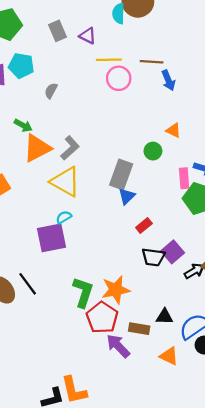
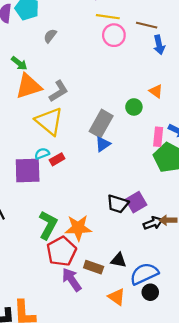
red rectangle: (144, 225) -> (57, 159), moved

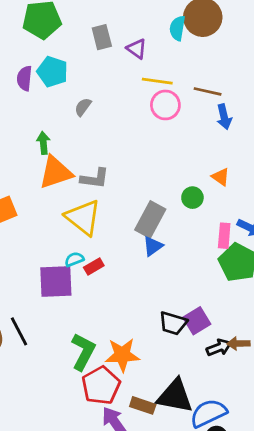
green arrow: (19, 63) -> (43, 143), turned -133
gray L-shape: (59, 91) -> (95, 178), turned 40
black triangle: (119, 260) -> (175, 396), size x1.8

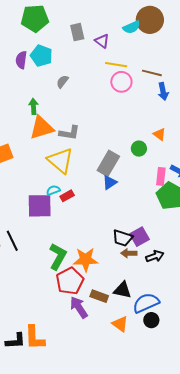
cyan semicircle: (177, 28) -> (132, 27), turned -126
brown arrow: (238, 344) -> (129, 253), moved
black triangle: (175, 396) -> (122, 290), size x0.7

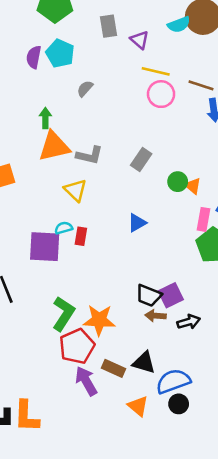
orange triangle: (159, 134) -> (193, 186), moved
yellow triangle: (60, 161) -> (75, 190), size x0.7
gray rectangle: (108, 163) -> (141, 160), moved, size x0.7
red rectangle: (67, 196) -> (81, 236), turned -56

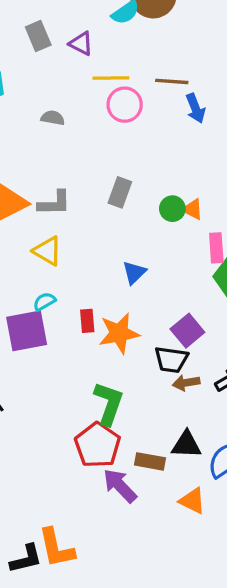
gray semicircle: (85, 89) -> (53, 118), moved, turned 72
red rectangle: (81, 236) -> (87, 321), moved
purple square: (171, 295) -> (187, 331), moved
green L-shape: (63, 314) -> (109, 403), moved
orange star: (99, 320) -> (119, 333), moved

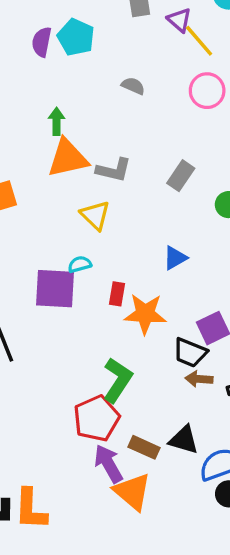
yellow line: (111, 78) -> (199, 41), moved, turned 36
orange triangle: (192, 501) -> (132, 492), moved, size x1.4

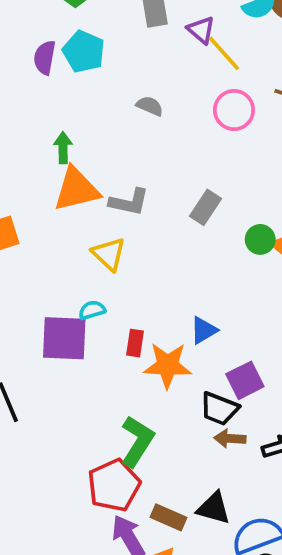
blue triangle: (175, 258) -> (204, 330), moved

